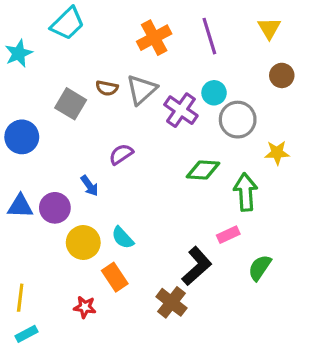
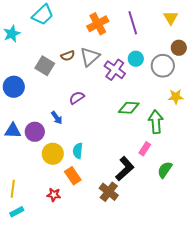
brown semicircle: (107, 88) -> (68, 56), turned -32
gray circle: (238, 120) -> (163, 66), moved
pink rectangle: (228, 235) -> (145, 149), turned -32
cyan semicircle: (123, 238) -> (78, 151), turned 49

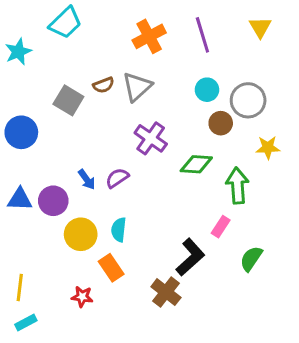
brown circle: (179, 48) -> (221, 123), moved
purple cross: (115, 70) -> (151, 138), moved
purple semicircle: (77, 98) -> (117, 178), moved

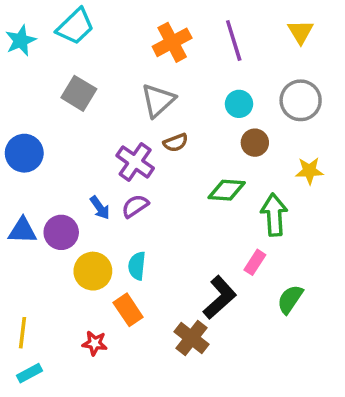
cyan star: (18, 52) -> (21, 40), moved
brown semicircle: (103, 85) -> (176, 143), moved
gray square: (68, 100) -> (79, 93), moved
gray circle: (248, 100) -> (301, 100), moved
purple cross: (151, 138) -> (135, 162), moved

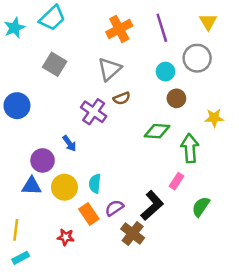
gray circle: (301, 100) -> (197, 58), moved
purple semicircle: (135, 206) -> (114, 208), moved
blue triangle: (22, 231) -> (32, 186), moved

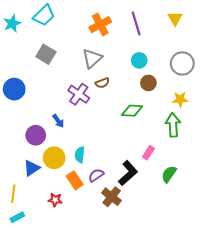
gray circle: (197, 58) -> (182, 63), moved
green arrow: (190, 148) -> (173, 125), moved
blue triangle: (32, 186) -> (32, 168), moved, turned -36

